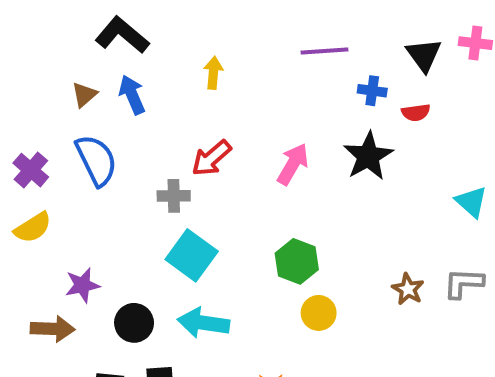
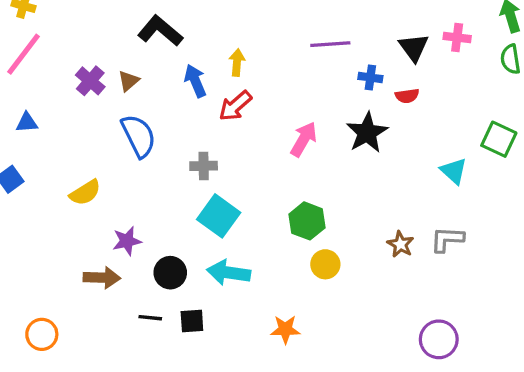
blue arrow: (132, 95) -> (195, 81), moved
red arrow: (211, 158) -> (235, 106), moved
purple cross: (31, 170) -> (90, 81), moved

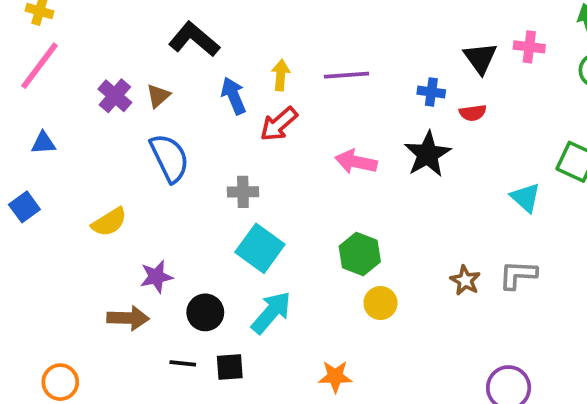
purple line: (330, 44) -> (347, 75), moved
pink arrow: (304, 139) -> (356, 162), turned -108
cyan arrow: (229, 273) -> (271, 312), turned 123

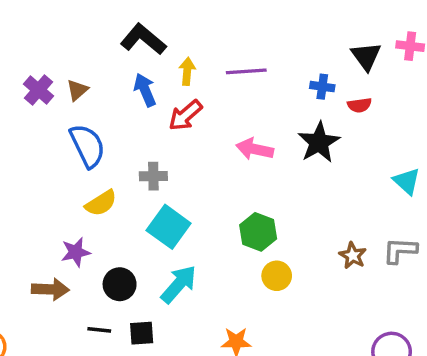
black L-shape: (194, 39) -> (143, 39), moved
yellow semicircle: (109, 222) -> (101, 203), moved

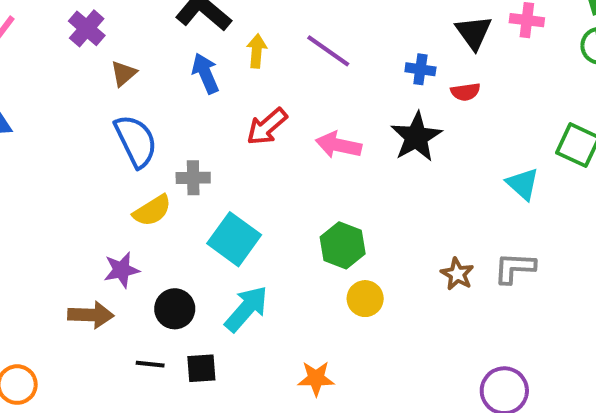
purple line: (246, 71) -> (328, 51), turned 39
purple cross: (38, 90) -> (87, 28), moved
red arrow: (185, 115) -> (267, 127), moved
gray cross: (153, 176) -> (193, 178), moved

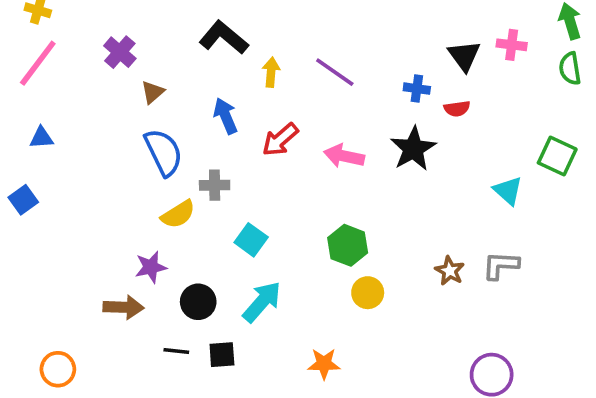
blue arrow: (205, 73) -> (226, 116), moved
cyan square: (234, 239) -> (251, 240), size x0.7

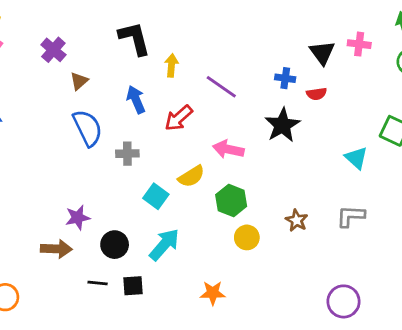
black L-shape: (224, 38) -> (134, 38), turned 36
purple line: (335, 72) -> (221, 87), moved
pink arrow: (344, 156) -> (228, 149), moved
yellow semicircle: (178, 214) -> (191, 176), moved
brown star: (450, 271) -> (297, 220), moved

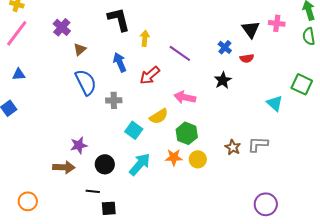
blue cross: (285, 78) -> (225, 47), turned 32
black star: (282, 125) -> (223, 80), size x0.7
gray L-shape: (351, 216) -> (258, 144), moved
black square: (133, 286) -> (109, 208), moved
orange star: (213, 293) -> (174, 157), moved

